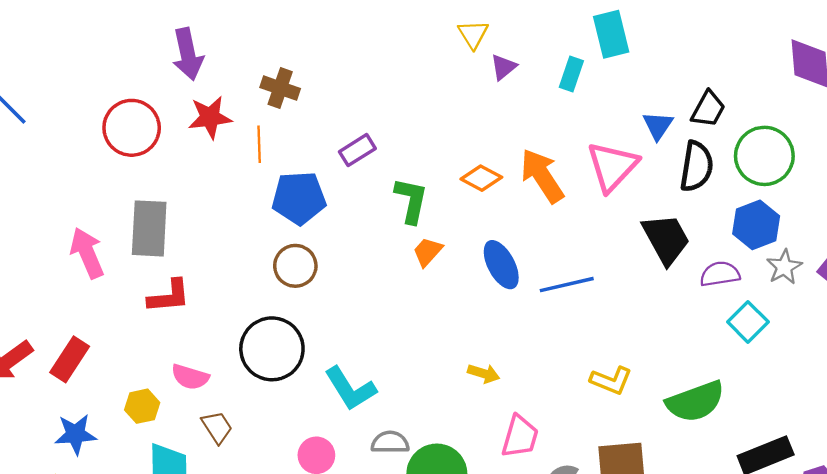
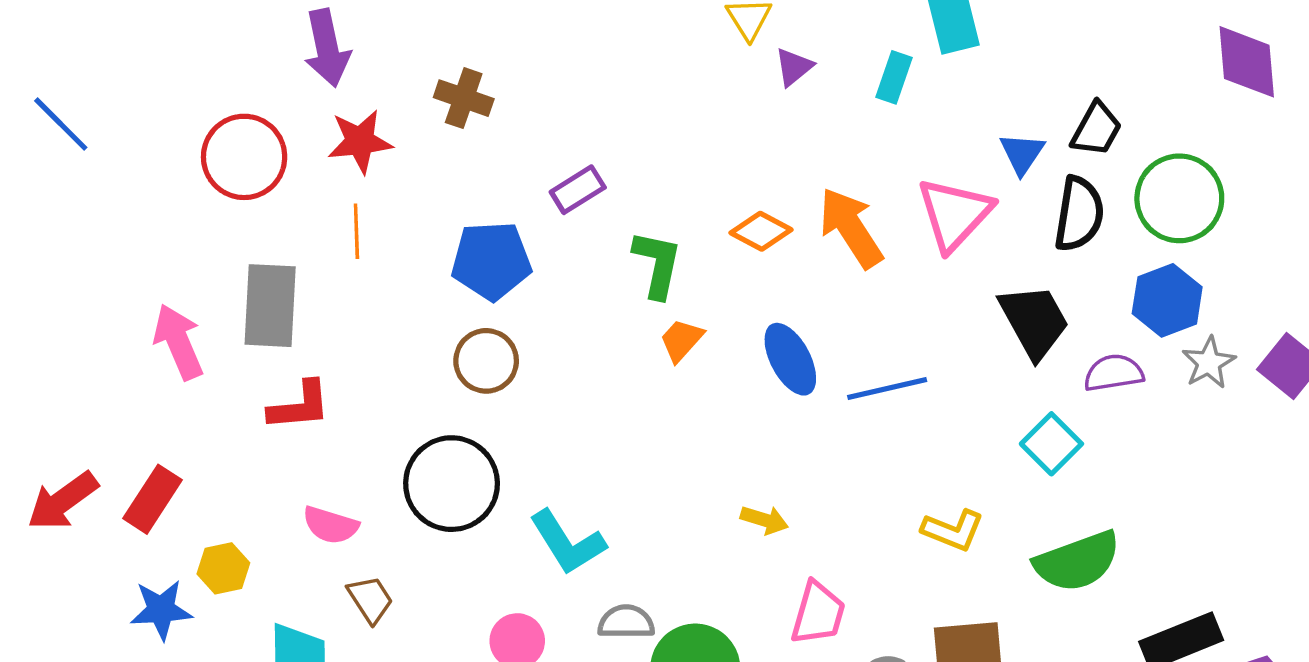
orange line: (259, 144) -> (356, 231), moved
cyan square: (748, 322) -> (1051, 444), moved
yellow hexagon: (142, 406) -> (223, 568), moved

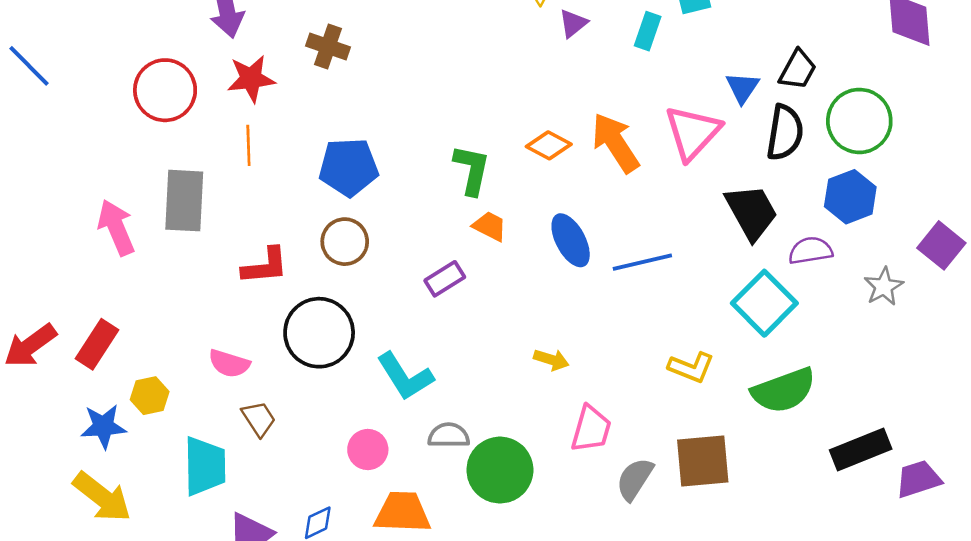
purple rectangle: (578, 190) -> (445, 279), moved
orange trapezoid: (681, 340) -> (490, 226), turned 75
gray star: (1209, 363) -> (884, 287), moved
red L-shape: (299, 406) -> (265, 266), moved
cyan square: (1051, 444) -> (764, 303), size x1.4

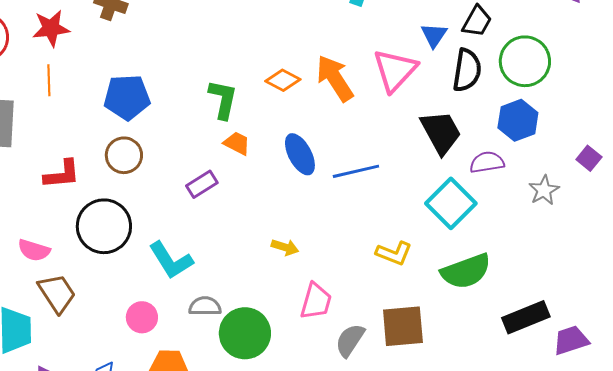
purple square: (941, 245) -> (589, 158), size x0.7
brown trapezoid: (259, 419) -> (57, 293), size x1.4

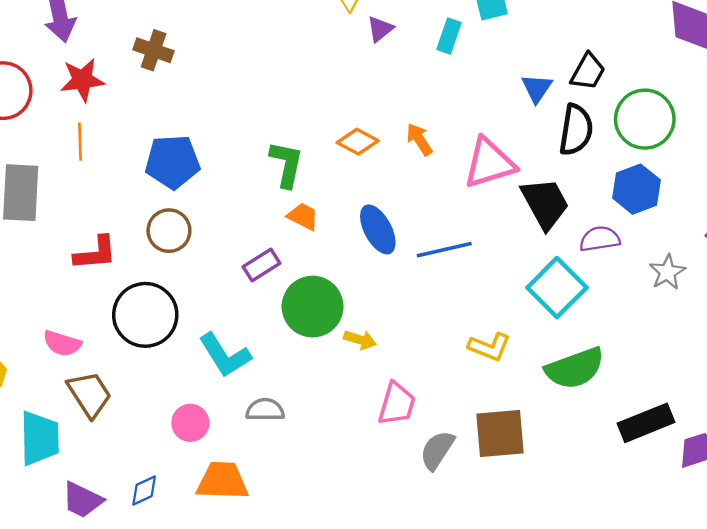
pink triangle: (395, 70) -> (489, 163), moved, turned 30
orange arrow: (335, 78) -> (419, 139), size x0.6
green circle: (245, 333) -> (313, 307), moved

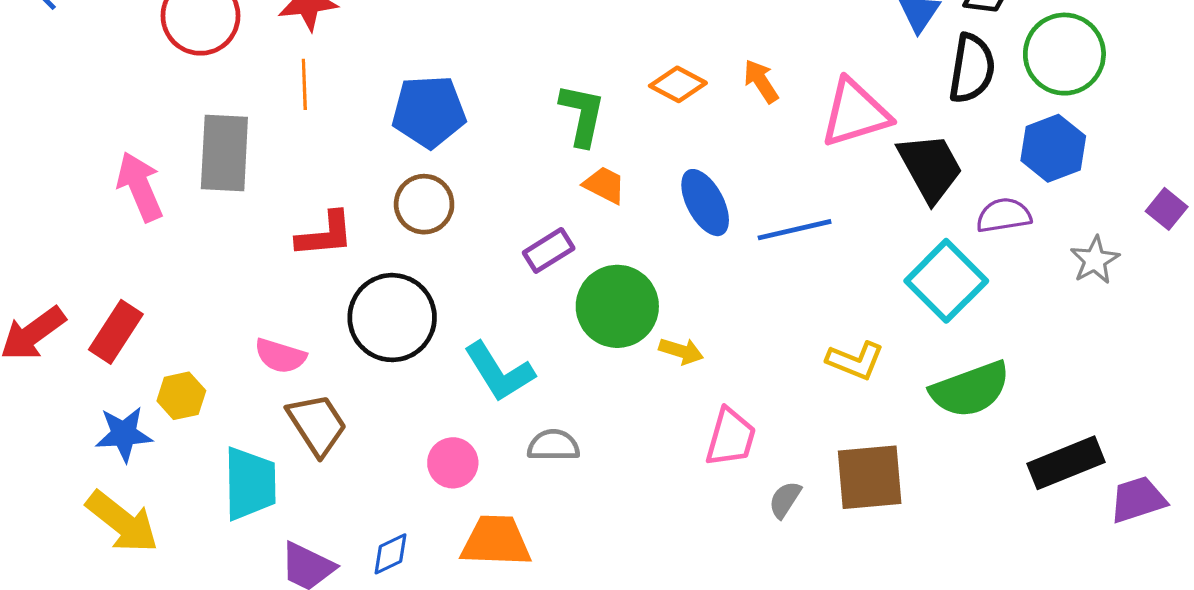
gray semicircle: (437, 450) -> (785, 500), size x0.7

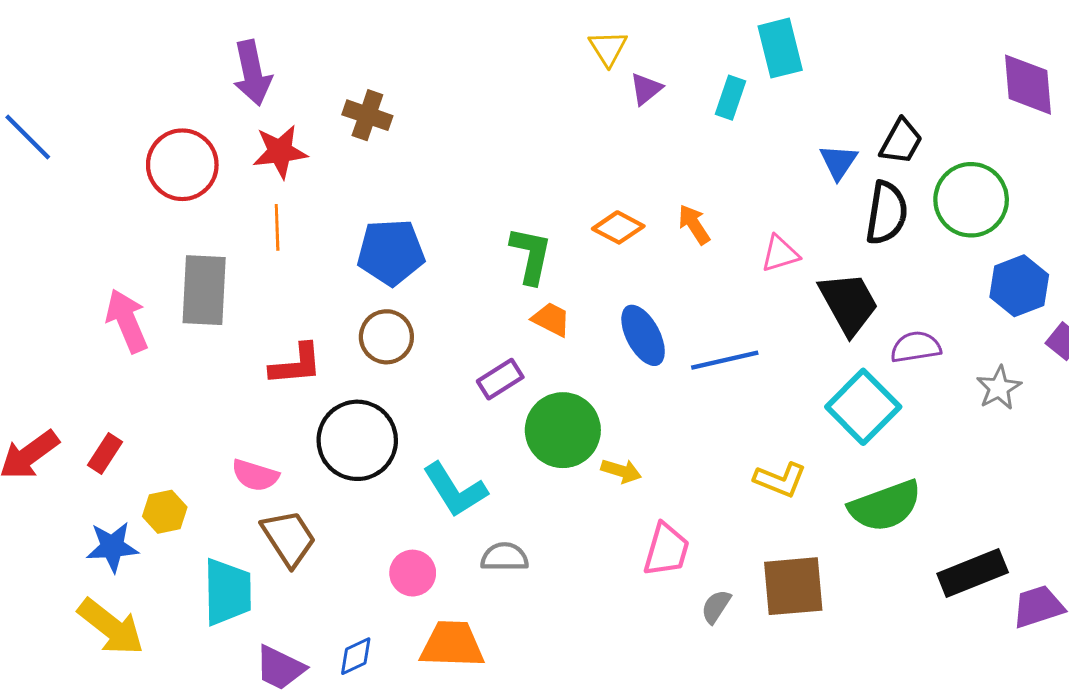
pink triangle: (855, 113) -> (780, 254), size x0.6
blue hexagon: (1053, 148) -> (1019, 286), moved
red rectangle: (116, 332) -> (105, 453), size x0.7

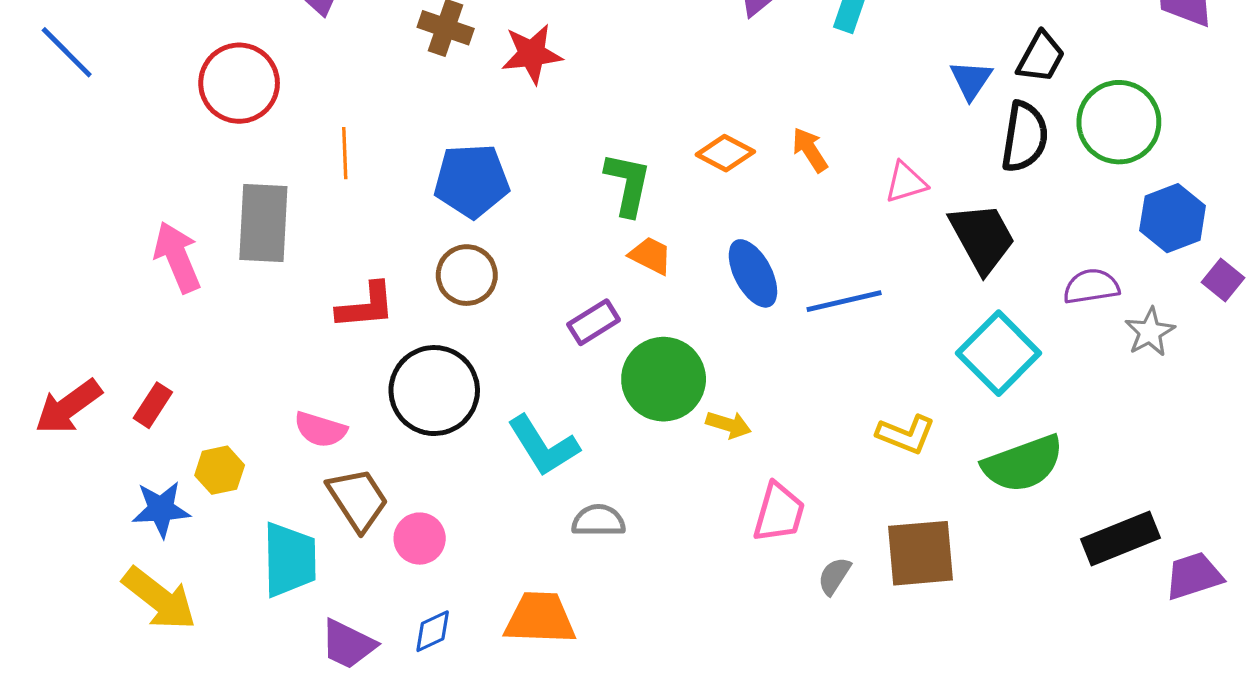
red star: (280, 152) -> (532, 54), moved
purple semicircle: (916, 347) -> (1091, 286), moved
pink circle: (413, 573) -> (420, 539), moved

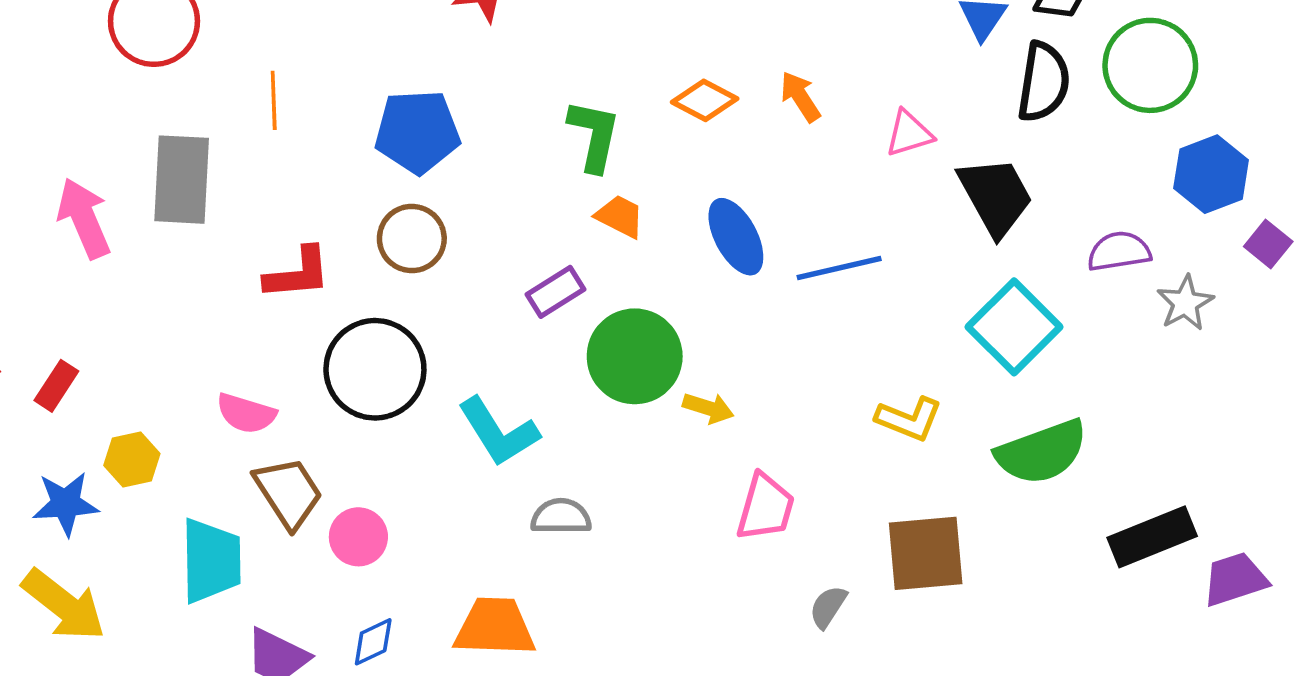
gray semicircle: (834, 576) -> (828, 607), moved

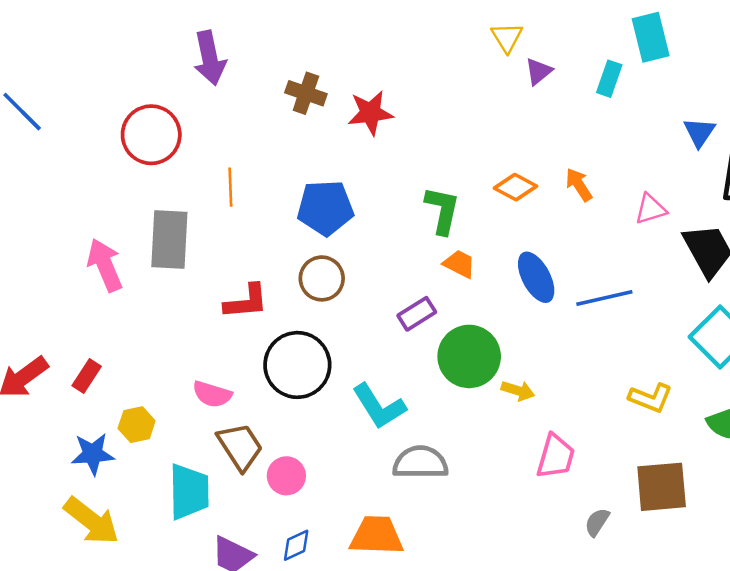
gray semicircle: (561, 517) -> (420, 462), size x1.4

